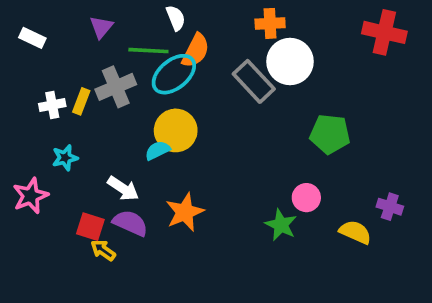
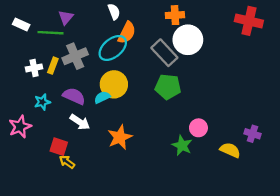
green line: (148, 51) -> (50, 33), moved
green pentagon: (330, 134) -> (168, 87), moved
purple semicircle: (130, 223) -> (74, 96), moved

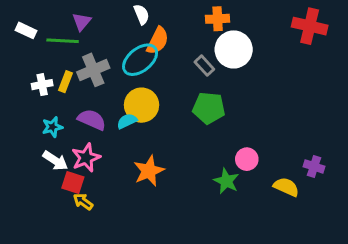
gray rectangle: (164, 53) -> (204, 66), size x0.6
white arrow: (80, 122) -> (55, 161), moved
pink star: (20, 127) -> (86, 158), moved

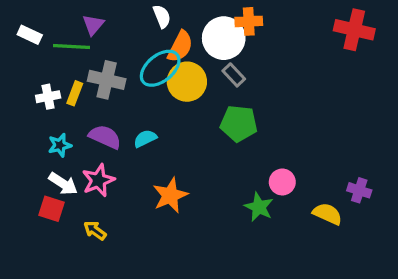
white circle: (234, 49) -> (224, 38), moved
gray cross: (93, 70) -> (107, 80), turned 36
yellow circle: (142, 105) -> (187, 82), moved
red square: (73, 183) -> (51, 209), moved

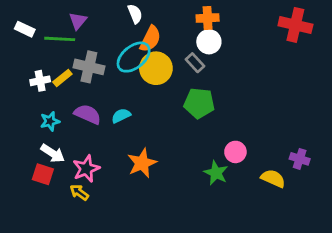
white circle: (224, 38) -> (209, 42), moved, size x0.7
yellow rectangle: (75, 93) -> (62, 78), turned 30
pink star: (98, 180) -> (86, 169), moved

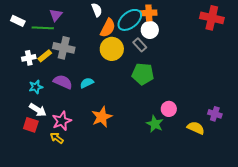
cyan ellipse: (134, 57) -> (130, 20), moved

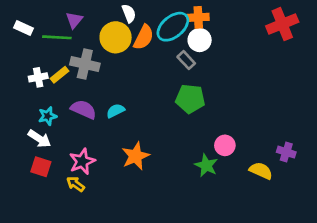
red cross: (212, 18) -> (282, 24), turned -35
yellow circle: (112, 49) -> (116, 37), moved
white arrow: (38, 110) -> (40, 139), moved

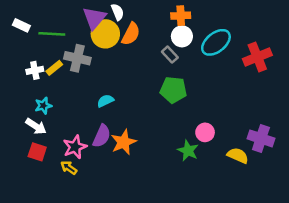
purple triangle: (74, 20) -> (94, 18), moved, size x1.5
red cross: (282, 24) -> (257, 57), moved
cyan ellipse: (173, 27) -> (216, 42), moved
purple semicircle: (84, 109) -> (102, 136), moved, turned 90
purple cross: (286, 152) -> (261, 138), size x1.5

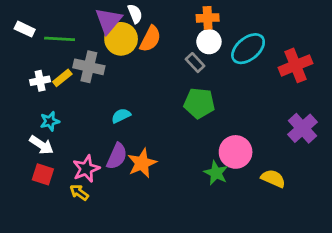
pink circle: (205, 132) -> (236, 152), size x1.5
purple cross: (261, 138) -> (303, 128), moved, turned 30

